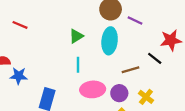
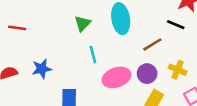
blue star: (19, 76) -> (42, 69), moved

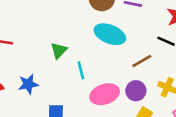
cyan ellipse: (121, 19) -> (110, 34), turned -60
green triangle: (83, 24) -> (59, 50), moved

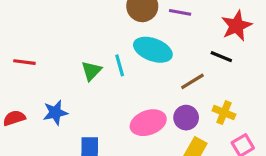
cyan line: (81, 70) -> (120, 65), moved

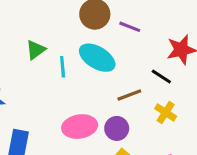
green triangle: (91, 71) -> (36, 50), moved
yellow cross: (224, 113) -> (166, 112), moved

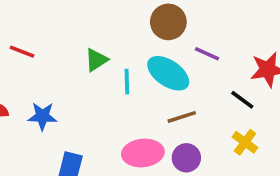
purple line: (130, 27) -> (207, 54), moved
brown line: (129, 95) -> (182, 117), moved

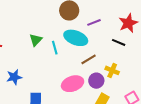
purple line: (207, 54) -> (94, 22), turned -32
yellow cross: (245, 142) -> (112, 70), moved

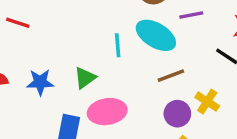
green triangle: (36, 40) -> (85, 78), moved
pink ellipse: (73, 84) -> (107, 112), moved

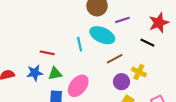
red line: (18, 23) -> (47, 53), moved
green triangle: (85, 78) -> (55, 74), moved, turned 32
pink ellipse: (107, 112) -> (78, 86), turned -35

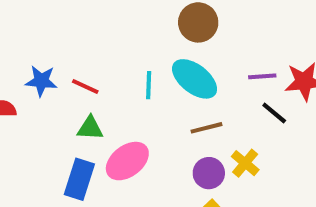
purple line: (122, 20) -> (262, 76), moved
blue star: (35, 73) -> (41, 81), moved

